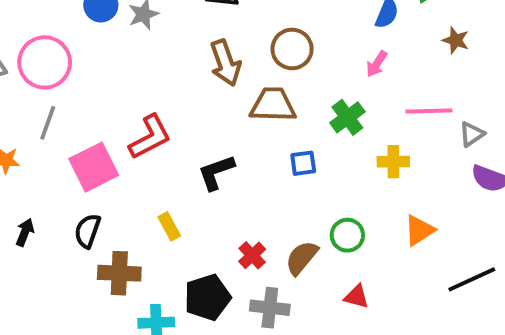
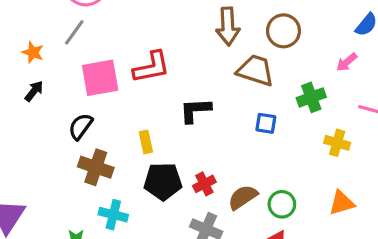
black arrow: (25, 232) -> (34, 91), moved
green circle: (347, 235) -> (282, 204), moved
black pentagon: (207, 297) -> (163, 181), moved

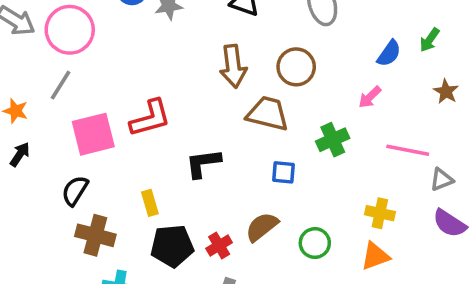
yellow cross: (337, 143) -> (380, 213), moved
brown semicircle: (243, 197) -> (262, 227), moved
green circle: (282, 204) -> (315, 243), moved

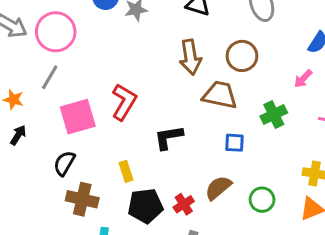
red L-shape: (150, 118) -> (124, 102), turned -42

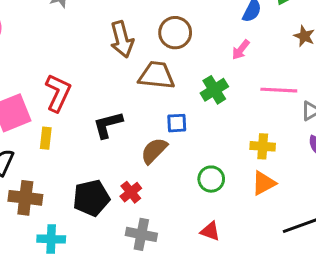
yellow rectangle: (126, 171) -> (46, 138), moved, turned 30
brown semicircle: (218, 188) -> (154, 151), moved

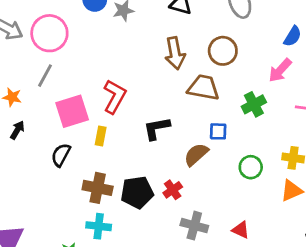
pink arrow: (241, 50) -> (280, 70), size x1.4
green circle: (211, 179) -> (251, 167), moved
brown cross: (25, 198) -> (98, 188), moved
gray cross: (141, 234) -> (194, 226), moved

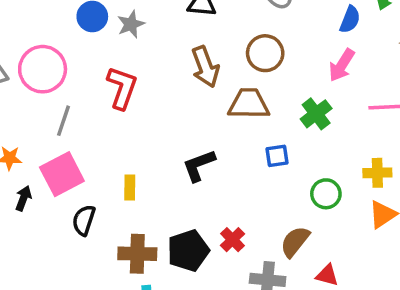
gray line: (45, 76) -> (64, 121), moved
red L-shape: (115, 97) -> (122, 88), moved
pink square: (72, 111) -> (62, 174), moved
brown semicircle: (196, 154) -> (295, 242), moved

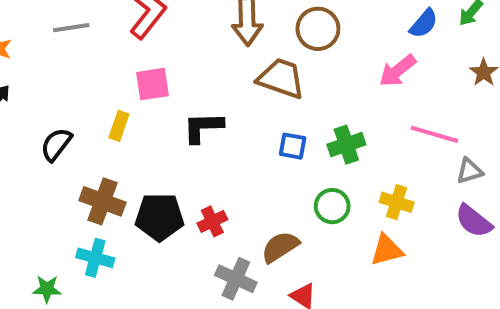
green cross: (316, 114) -> (346, 145), moved
gray line: (64, 121) -> (71, 28), turned 44
pink square: (62, 174) -> (153, 84), moved, size x0.7

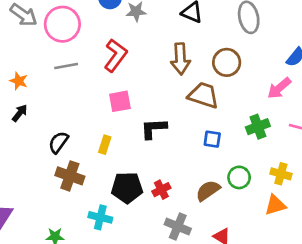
yellow rectangle: (119, 126) -> (105, 145), moved
green cross: (346, 145) -> (258, 127), moved
brown cross: (102, 201) -> (70, 176), moved
brown semicircle: (280, 247) -> (208, 191), moved
cyan cross: (95, 258) -> (100, 217), moved

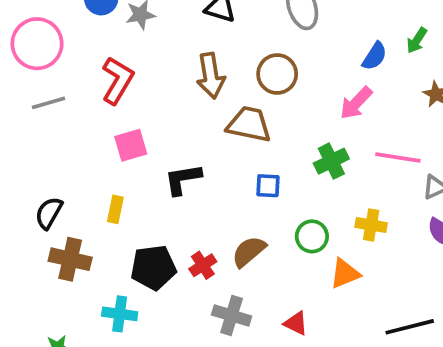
brown semicircle: (208, 191) -> (249, 252), moved
orange triangle: (275, 205) -> (345, 274), moved

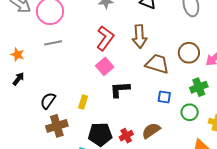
brown circle: (277, 74) -> (189, 53), moved
red L-shape: (118, 80) -> (105, 38), moved
pink square: (131, 145) -> (105, 66), moved, turned -30
green circle: (312, 236) -> (190, 112), moved
brown cross: (70, 259) -> (57, 126), turned -35

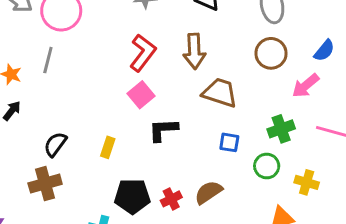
gray line: (53, 43) -> (48, 60), moved, turned -66
brown circle: (189, 53) -> (271, 53), moved
brown cross: (57, 126) -> (45, 184), moved

